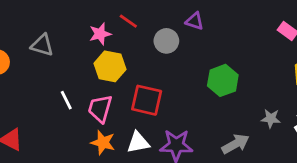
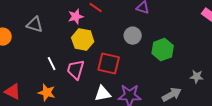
gray circle: (166, 41) -> (133, 36), moved
orange star: (103, 142) -> (47, 93), moved

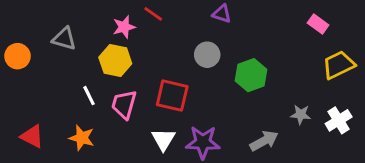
yellow hexagon: (83, 40) -> (115, 61), moved
white triangle: (103, 94) -> (163, 139), turned -48

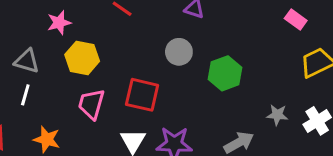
pink star: (124, 27) -> (59, 23), moved
gray triangle: (64, 39) -> (27, 61), moved
white line: (89, 96) -> (25, 95), moved, turned 42

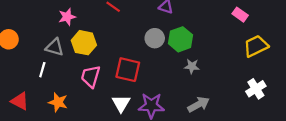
gray triangle: (27, 61) -> (55, 47), moved
green hexagon: (225, 73) -> (181, 39), moved
gray star: (277, 115) -> (192, 66), moved

